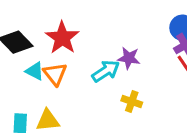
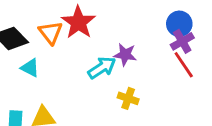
red star: (62, 38) -> (78, 22), moved
orange triangle: (55, 74) -> (51, 33), moved

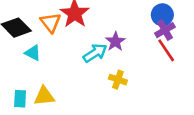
purple star: (125, 55) -> (115, 41), turned 30

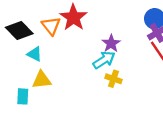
cyan arrow: (95, 53) -> (104, 60), moved
yellow triangle: (44, 96) -> (42, 80), moved

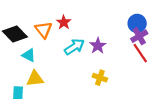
red star: (73, 18) -> (64, 22), size x0.6
cyan arrow: (104, 60) -> (74, 47), moved

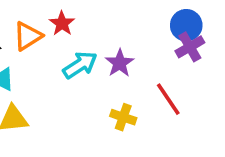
orange triangle: (44, 30) -> (28, 36), turned 36
red line: (140, 53) -> (168, 99), moved

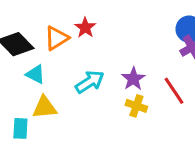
purple star: (120, 63) -> (133, 79), moved
cyan arrow: (80, 65) -> (90, 82), moved

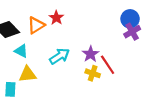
red line: (174, 91) -> (108, 65), moved

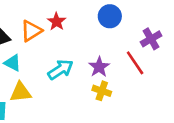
blue circle: (130, 19) -> (110, 16), moved
red line: (108, 65) -> (135, 63), moved

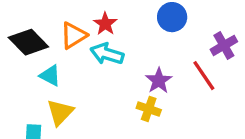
cyan arrow: (60, 70) -> (107, 54), moved, turned -130
yellow cross: (102, 91) -> (149, 109), moved
yellow triangle: (21, 92) -> (60, 112), turned -40

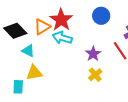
red star: (105, 24) -> (61, 20), size x1.6
yellow cross: (149, 109) -> (95, 75), moved, turned 32
yellow triangle: (60, 112) -> (34, 73), turned 36

